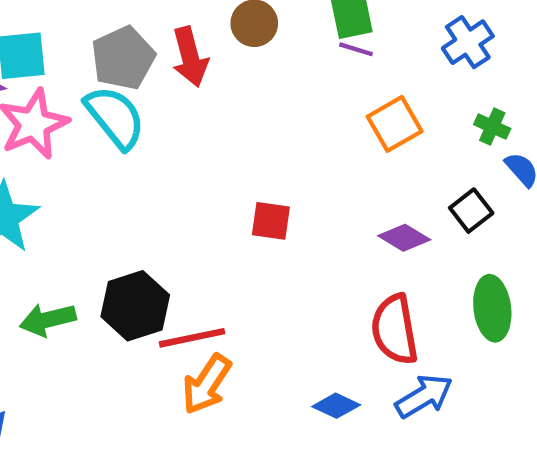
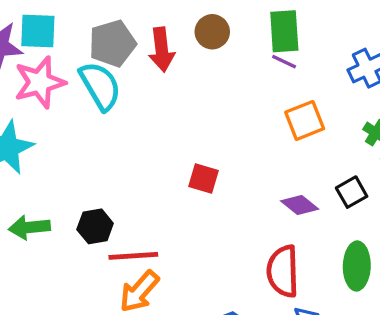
black hexagon: (135, 306) -> (95, 226), size x0.7

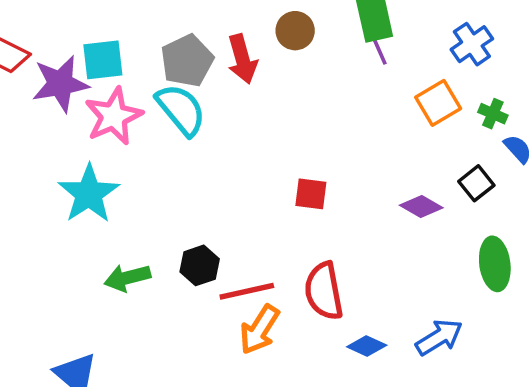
purple line: (284, 62) -> (379, 51), turned 50
orange square: (305, 120) -> (438, 103), moved
red semicircle: (283, 271) -> (324, 291), moved

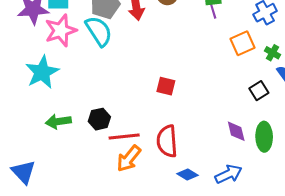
purple diamond: (421, 206) -> (236, 131), moved, turned 40

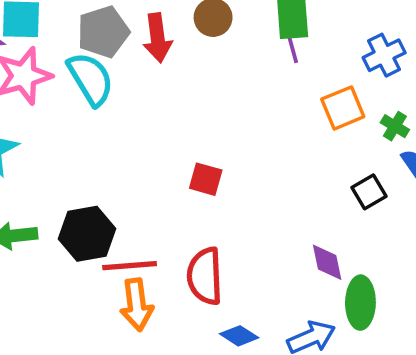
black hexagon: (99, 119) -> (87, 234), size x1.4
green ellipse: (264, 137) -> (360, 303), moved
orange arrow: (129, 159) -> (137, 305), turned -48

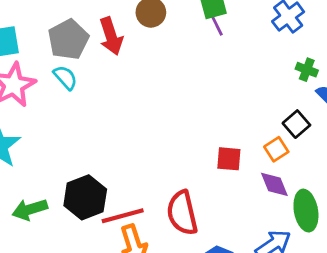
cyan semicircle: (90, 79) -> (65, 78), size x0.6
orange square: (343, 108) -> (276, 149), moved, size x0.7
red square: (206, 179) -> (229, 159), moved

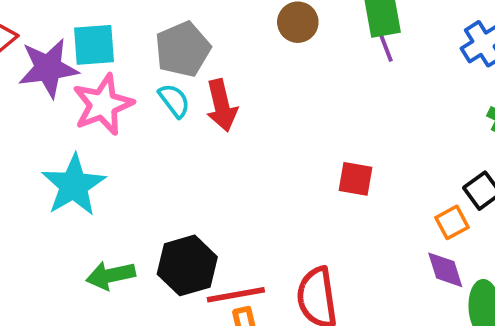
red arrow: (111, 36) -> (222, 105), moved
red square: (229, 159) -> (355, 179), moved

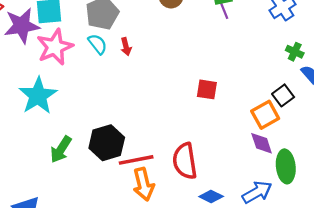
red arrow: (222, 105) -> (126, 47), size x0.6
orange square: (452, 222) -> (265, 115), size x1.4
green arrow: (111, 275) -> (61, 149), turned -44

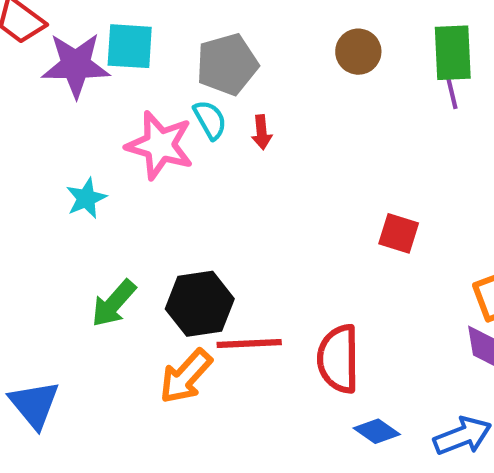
pink star: (55, 47) -> (160, 145), moved, turned 30
cyan star: (38, 96) -> (86, 198), size x0.6
orange arrow: (144, 184) -> (186, 376), moved, turned 48

